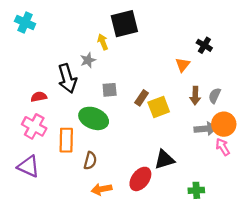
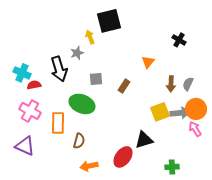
cyan cross: (25, 22) -> (22, 73), moved
orange triangle: (183, 65) -> (148, 62), moved
yellow square: (159, 107) -> (160, 112), moved

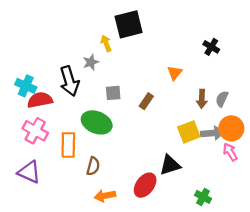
red semicircle: (34, 85) -> (40, 100), size x1.5
green cross: (172, 167) -> (203, 197), turned 32

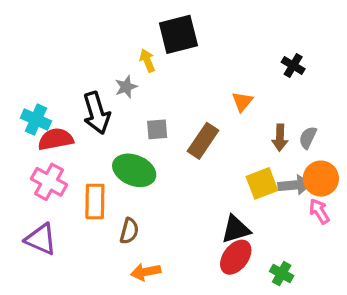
brown rectangle: (146, 101) -> (203, 141), size x1.5
red ellipse: (145, 185) -> (236, 257), moved

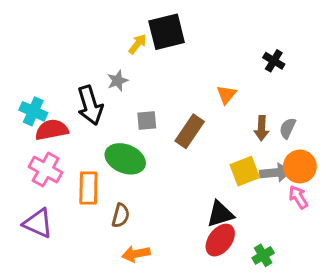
yellow arrow: (147, 61) -> (137, 44), moved, turned 60
green cross: (282, 274) -> (263, 255), turned 30

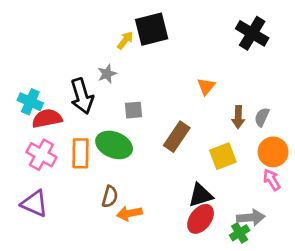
black cross: (274, 61) -> (252, 33), moved, size x1.6
brown rectangle: (190, 131) -> (177, 137), moved
gray arrow: (275, 173) -> (251, 218), moved
orange rectangle: (88, 188) -> (81, 153), moved
orange arrow: (136, 254) -> (129, 213), moved

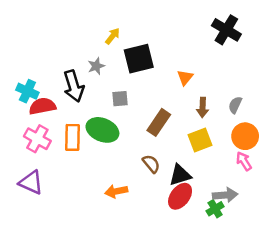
black square: (152, 29) -> (139, 59), moved
brown arrow: (238, 117) -> (203, 107), moved
brown semicircle: (110, 197) -> (151, 164), moved, turned -54

